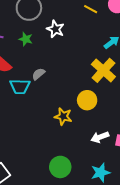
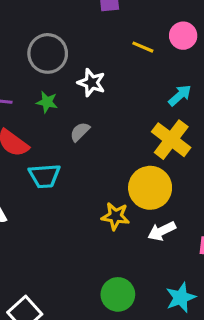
gray semicircle: (39, 74) -> (80, 132), moved
yellow circle: (87, 100) -> (150, 188), size x1.4
white arrow: (100, 137) -> (162, 231), moved

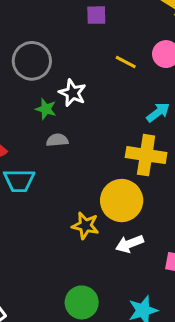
green star: (47, 102) -> (46, 109), moved
gray semicircle: (80, 132) -> (57, 140), turned 35
yellow cross: (171, 140) -> (146, 155), turned -33

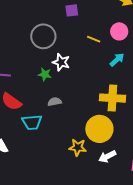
gray circle: (32, 61) -> (43, 36), moved
cyan arrow: (158, 112) -> (117, 60), moved
gray semicircle: (57, 140) -> (55, 102), moved

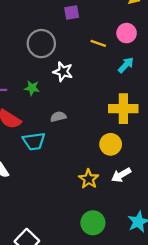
green star: (45, 74) -> (32, 88), moved
yellow circle: (99, 129) -> (111, 144), size x0.7
yellow star: (78, 147) -> (89, 179), moved, turned 30

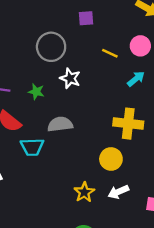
gray semicircle: (58, 117) -> (60, 124), size x1.5

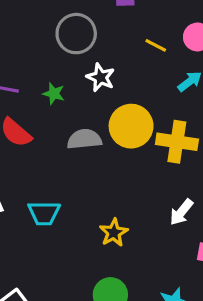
cyan trapezoid: (32, 147) -> (44, 213), moved
yellow circle: (111, 159) -> (131, 126), moved, size x1.4
white arrow: (118, 192) -> (181, 212), moved, turned -30

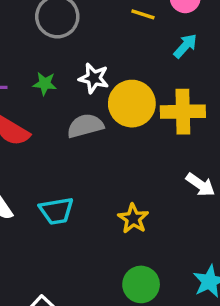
white star: (100, 77) -> (94, 78), moved
white arrow: (181, 212) -> (200, 185), turned -84

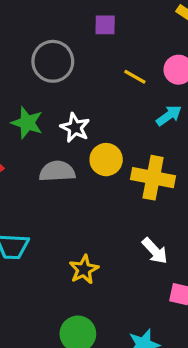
green star: (45, 84) -> (27, 123), size x1.4
yellow circle: (132, 104) -> (106, 160), size x0.7

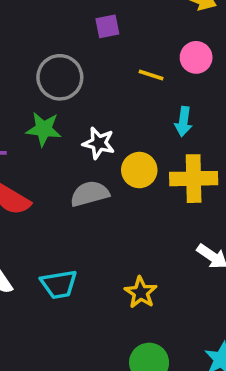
cyan arrow: (169, 116) -> (183, 121), moved, turned 145
green star: (27, 123) -> (44, 129), moved

